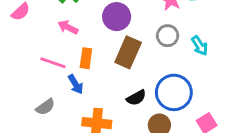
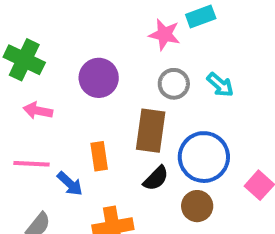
brown rectangle: (128, 52) -> (151, 131), moved
orange rectangle: (86, 58) -> (99, 156), moved

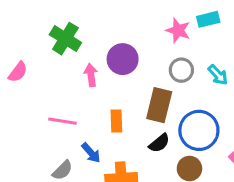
pink arrow: (38, 111) -> (91, 75), moved, turned 65
blue arrow: (70, 184) -> (91, 153), moved

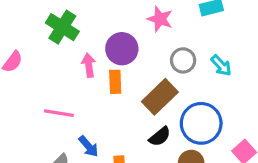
pink star: (178, 30) -> (160, 19), moved
brown rectangle: (159, 105) -> (160, 97), turned 32
orange rectangle: (116, 121) -> (115, 82), moved

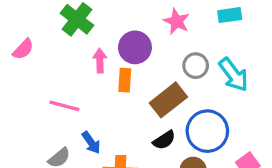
cyan arrow: (221, 65) -> (234, 75), size x1.5

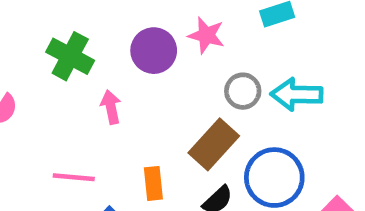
purple circle: (135, 47) -> (154, 51), moved
cyan arrow: (234, 75) -> (297, 94), turned 138
orange rectangle: (125, 80) -> (153, 183), moved

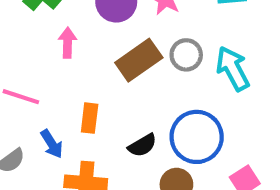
cyan arrow: (297, 94) -> (233, 69), turned 48
brown rectangle: (214, 144) -> (139, 60), moved

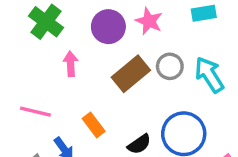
orange rectangle: (90, 118) -> (94, 125), turned -40

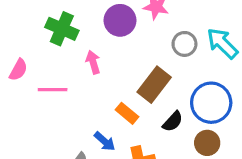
brown rectangle: (131, 74) -> (154, 85), moved
pink line: (35, 112) -> (53, 90), moved

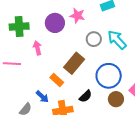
green cross: (62, 29) -> (19, 27), turned -30
black semicircle: (173, 122) -> (86, 96), moved
brown circle: (207, 143) -> (116, 99), moved

